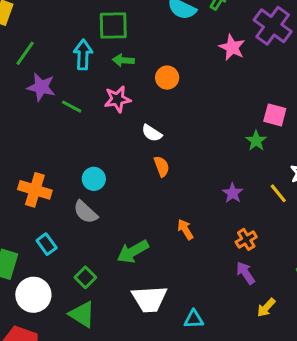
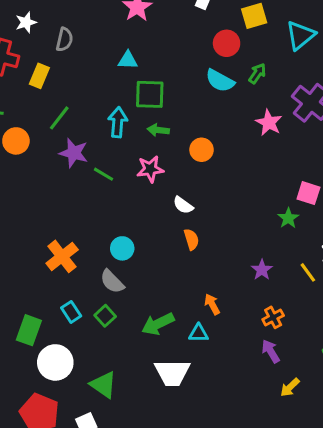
orange cross: (35, 190) -> (62, 256), turned 32
green square: (85, 277) -> (105, 316), moved
cyan triangle: (194, 319) -> (199, 333), moved

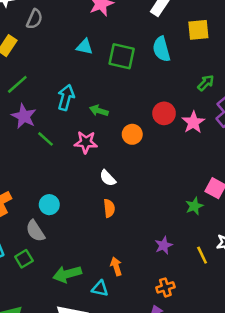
red circle: (227, 43) -> (164, 113), moved
green arrow: (257, 74) -> (206, 83), moved
cyan semicircle: (220, 81) -> (161, 49), moved, turned 35
green square: (150, 94) -> (122, 56), moved

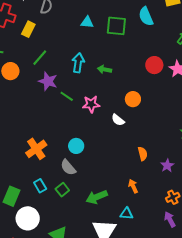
orange circle: (132, 134) -> (133, 99), moved
pink star: (86, 142) -> (91, 104), moved
orange semicircle: (109, 208) -> (143, 154), moved
cyan triangle: (100, 289) -> (127, 214), moved

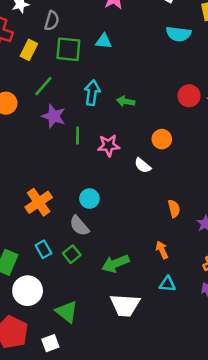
cyan semicircle: (146, 16) -> (178, 34), turned -60
green square: (116, 26) -> (68, 49), moved
green line: (67, 96) -> (78, 135), turned 56
cyan triangle: (127, 214) -> (167, 284), moved

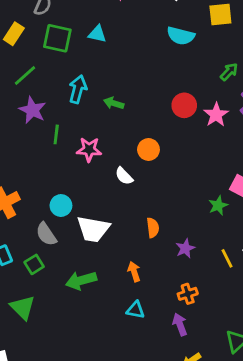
white trapezoid: (125, 305) -> (93, 229), moved
green triangle: (67, 312) -> (23, 307), moved

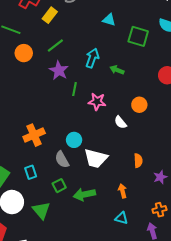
green square: (57, 38) -> (138, 36), moved
green square: (34, 264) -> (59, 186), moved

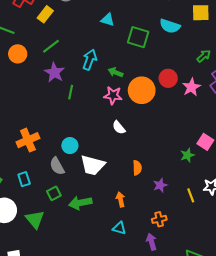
pink star: (97, 102) -> (113, 95), moved
orange circle: (139, 105) -> (142, 90), moved, size x1.6

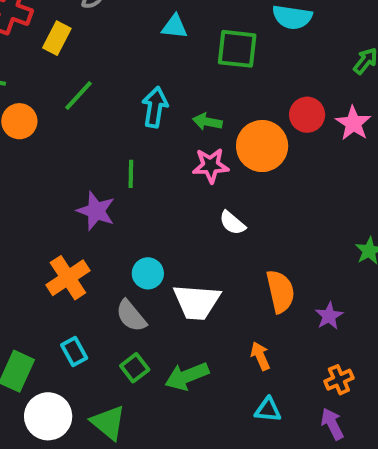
purple star: (54, 72) -> (96, 211), moved
orange semicircle: (137, 168) -> (280, 291), size x1.5

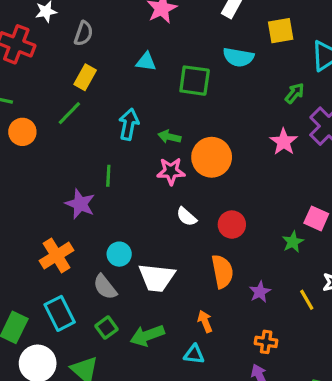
yellow rectangle: (57, 38) -> (85, 77), moved
red circle: (307, 115) -> (232, 225), moved
cyan rectangle: (74, 352) -> (60, 313), size x1.5
orange cross: (339, 380) -> (266, 342), turned 30
cyan triangle: (268, 410) -> (194, 354), moved

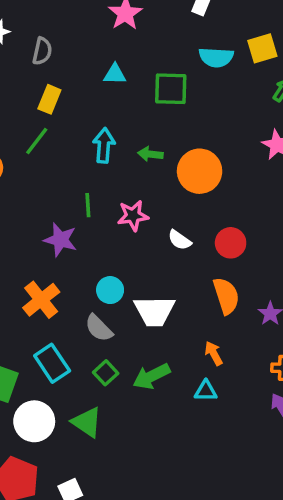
yellow square: (281, 31) -> (262, 48), moved
pink star: (171, 171) -> (133, 216), moved

